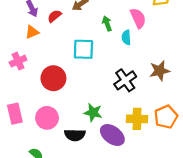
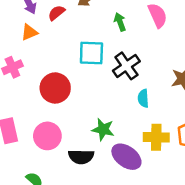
cyan semicircle: (126, 37) -> (143, 98), moved
black cross: (125, 80) -> (126, 66), moved

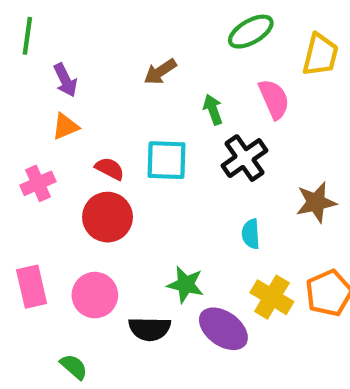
red semicircle: (56, 13) -> (110, 169), moved, turned 66
black cross: (126, 66) -> (244, 158), moved
yellow cross: (156, 137) -> (272, 297), turned 30

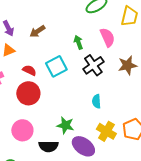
brown arrow: (160, 72) -> (37, 31), moved
cyan square: (167, 160) -> (56, 66), turned -30
brown star: (316, 202) -> (127, 65), moved

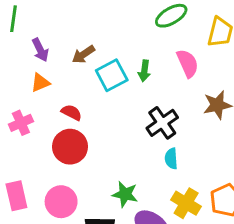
green arrow: (78, 42) -> (144, 71), turned -152
black cross: (93, 65) -> (162, 123), moved
cyan square: (56, 66) -> (112, 75), moved

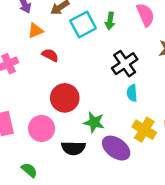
orange triangle: (40, 83) -> (35, 31), moved
red circle: (70, 147) -> (65, 98), moved

